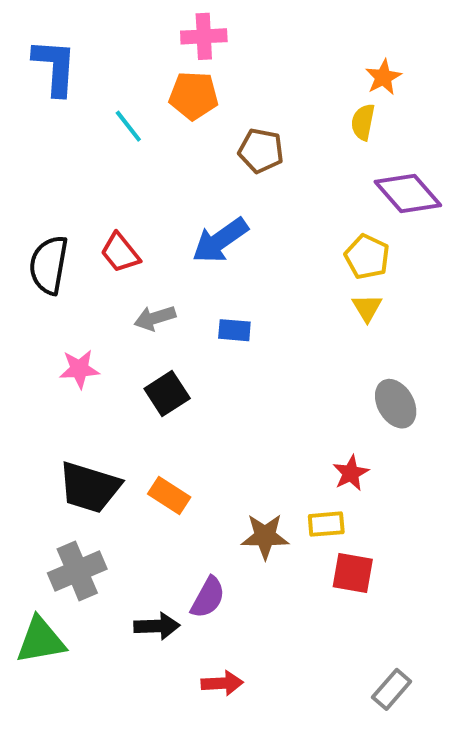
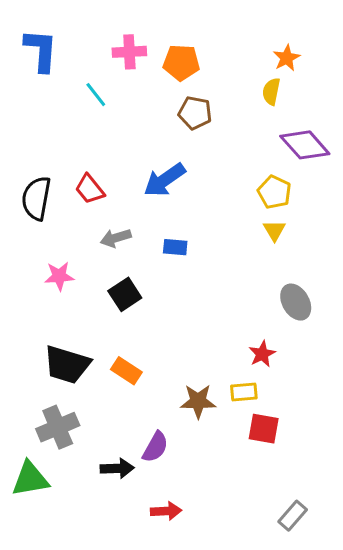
pink cross: (204, 36) -> (129, 52), moved
orange pentagon: (194, 96) -> (181, 63), moved

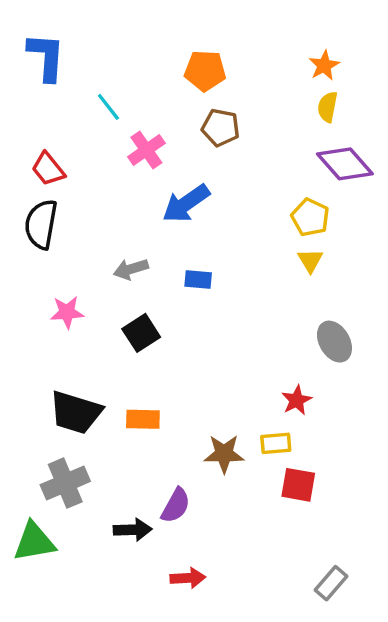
pink cross: (129, 52) -> (146, 150), moved, turned -32
yellow semicircle: (271, 91) -> (328, 107), moved
red trapezoid: (90, 189) -> (48, 169), moved
orange rectangle: (126, 371) -> (143, 419), turned -32

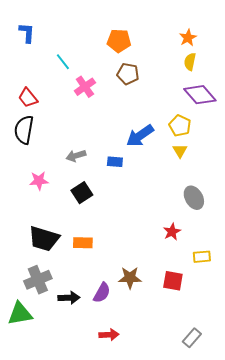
blue L-shape: (46, 57) -> (27, 33), size x0.7
blue arrow: (186, 204) -> (140, 136), moved
yellow rectangle: (276, 443) -> (202, 257), moved
brown star: (224, 454) -> (130, 278), moved
black arrow: (133, 530) -> (69, 298), moved

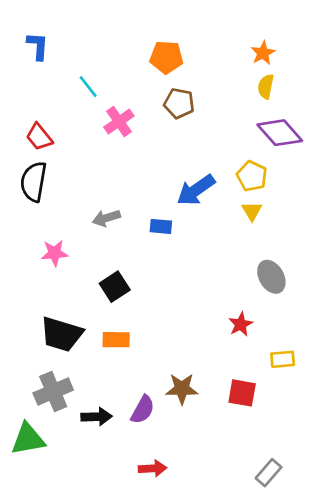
black square: (82, 193) -> (115, 287), moved

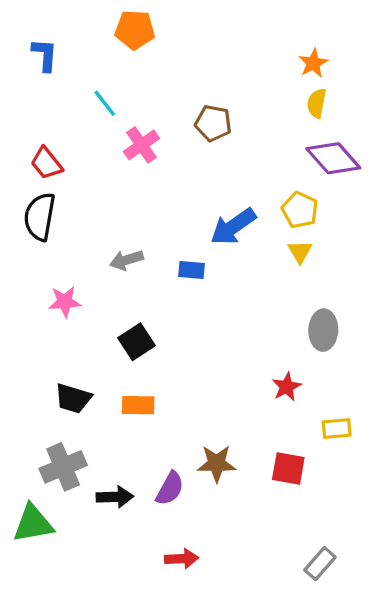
orange pentagon: (166, 57) -> (135, 30), moved
gray ellipse: (271, 277) -> (323, 330), turned 32
black trapezoid: (62, 334) -> (73, 398), size x0.7

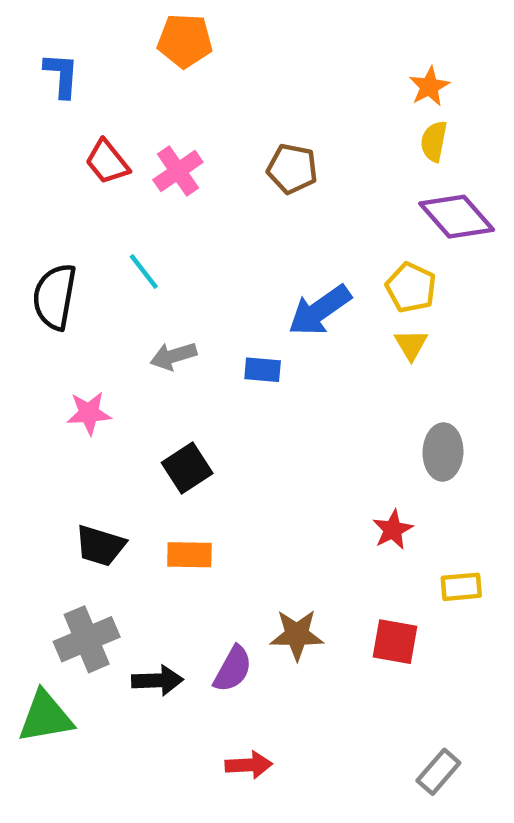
cyan line: (105, 103) -> (144, 272), moved
pink cross: (141, 145) -> (178, 171), moved
red trapezoid: (46, 163) -> (107, 162), moved

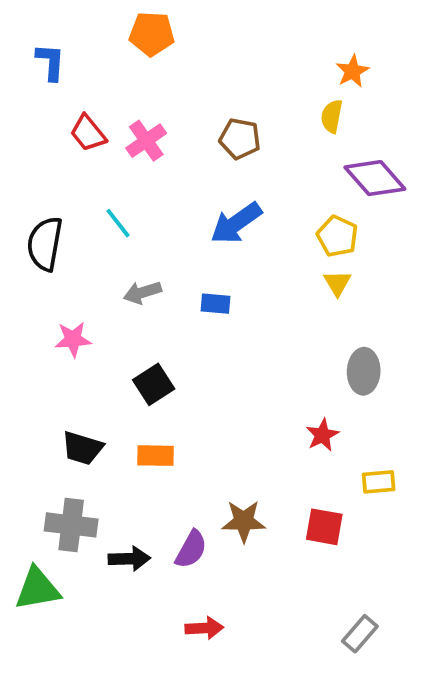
yellow semicircle: (434, 141) -> (332, 116), moved
blue arrow: (320, 310) -> (236, 223), moved
gray cross: (87, 639) -> (71, 525), turned 30

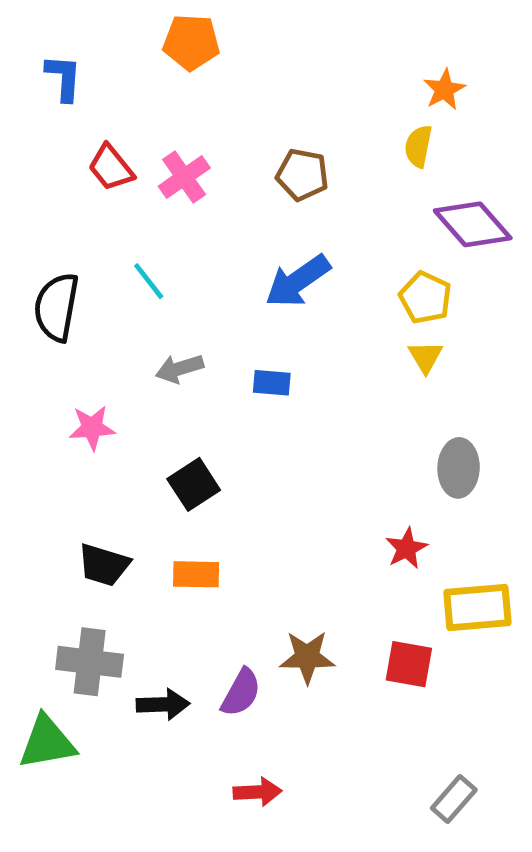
yellow rectangle: (379, 482) -> (477, 607), size x1.6

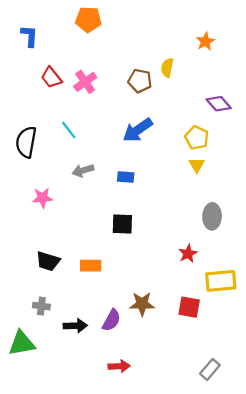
yellow semicircle: (418, 146) -> (167, 68), moved
purple diamond: (473, 224) -> (219, 104), size x0.7
black square: (194, 484) -> (122, 224), moved, turned 35
gray cross: (90, 662) -> (41, 306), size x0.6

